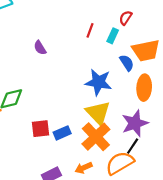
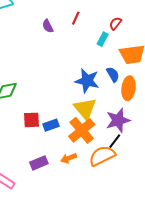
red line: (90, 30) -> (76, 18), moved
purple semicircle: (40, 48) -> (48, 26), moved
blue semicircle: (127, 63) -> (113, 74), moved

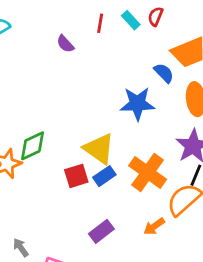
cyan rectangle: (103, 39) -> (131, 20), moved, turned -56
blue semicircle: (113, 74) -> (164, 73), moved
yellow triangle: (85, 109) -> (99, 149), moved
orange arrow: (69, 158) -> (154, 226), moved

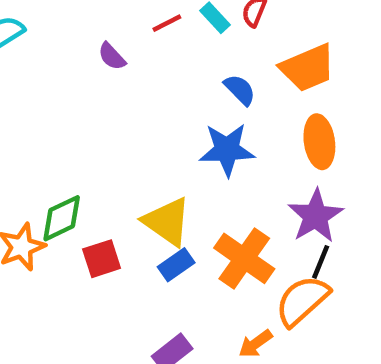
red line: (100, 23) -> (167, 23), turned 54
blue semicircle: (164, 73) -> (240, 90), moved
red square: (76, 176) -> (102, 259), moved

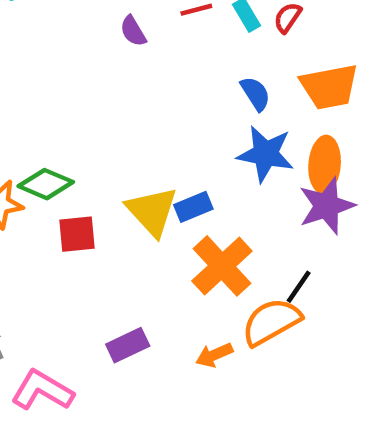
blue star: (227, 150) -> (266, 154), moved
purple star: (316, 216) -> (327, 206), moved
green diamond: (62, 218) -> (46, 184), turned 36
blue rectangle: (176, 265) -> (193, 207), moved

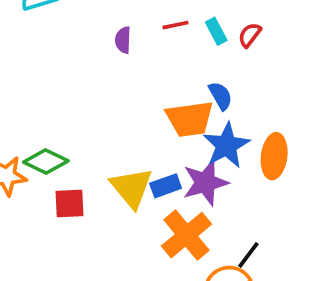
purple semicircle: (133, 31) -> (123, 40), turned 30
orange trapezoid: (329, 87) -> (190, 119), moved
blue star: (266, 154) -> (226, 145), turned 30
purple star: (327, 206) -> (205, 183), moved

